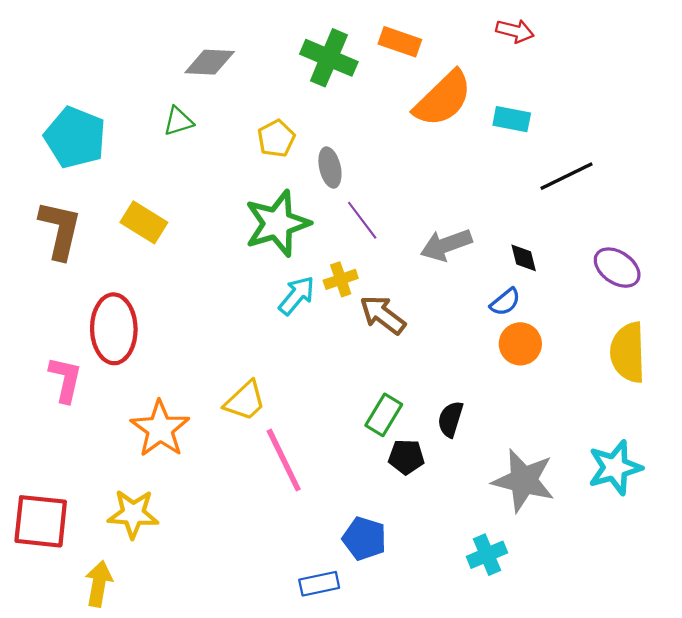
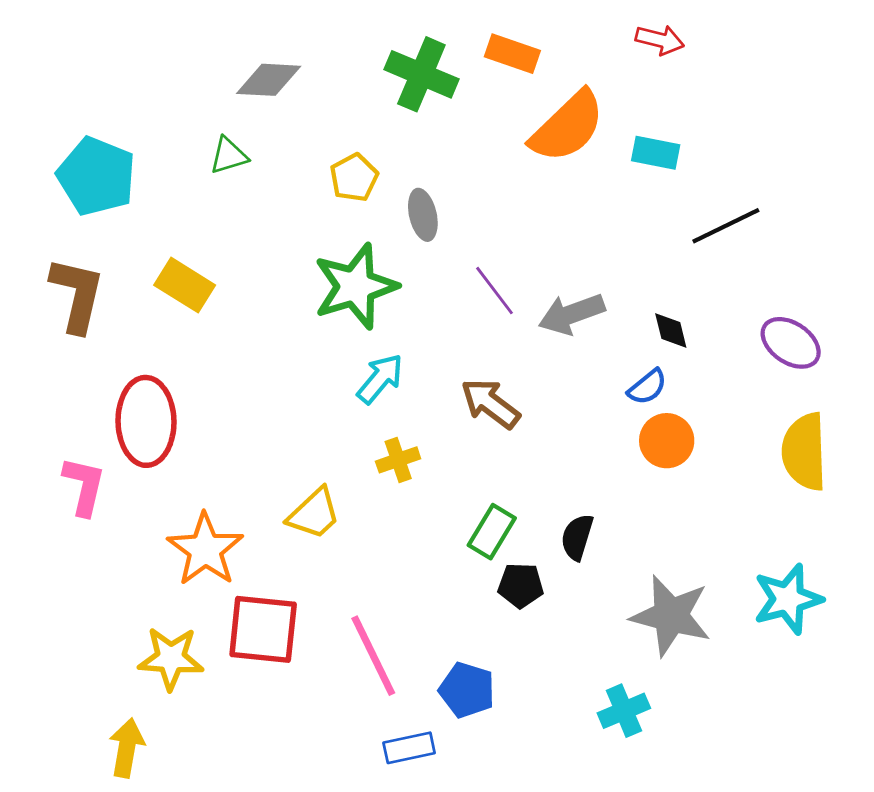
purple line: (362, 220) -> (494, 291), moved
yellow cross: (341, 279) -> (398, 460), moved
pink line: (284, 460) -> (373, 656), moved
red square: (41, 521) -> (263, 629), moved

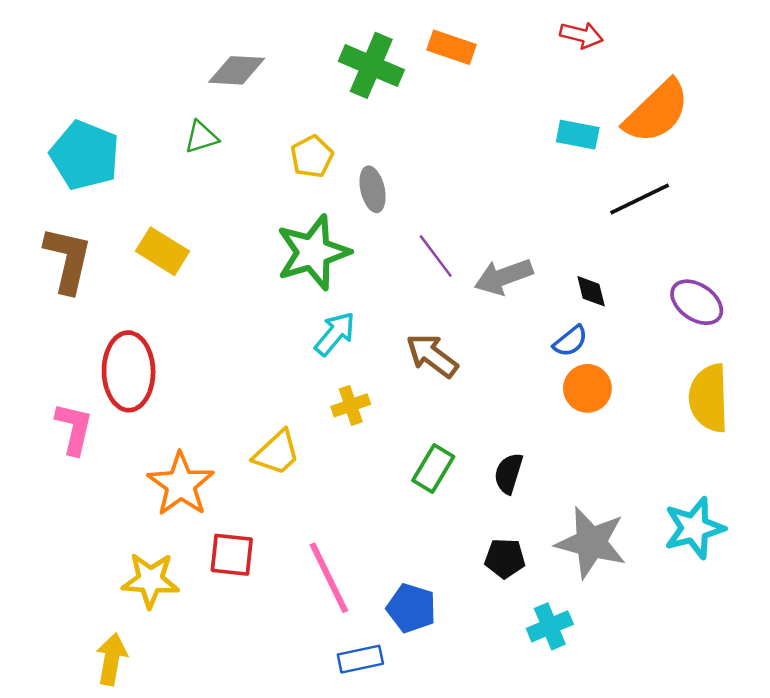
orange semicircle: (567, 127) -> (657, 112), moved
black pentagon: (521, 585) -> (505, 558), moved
red square: (263, 629) -> (232, 555), size x0.7

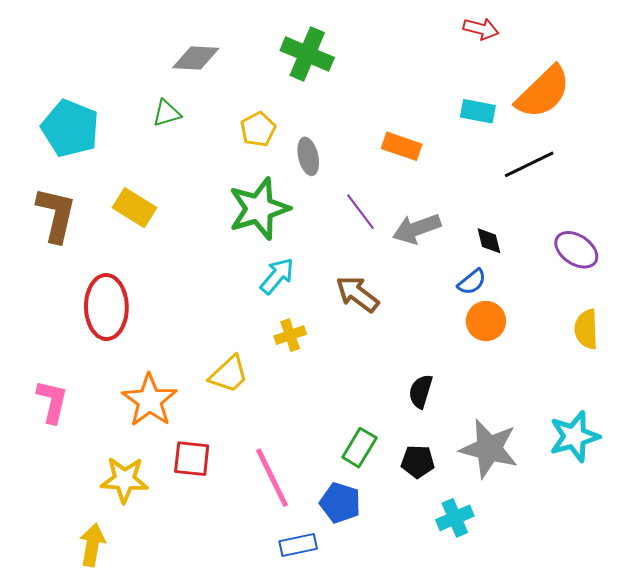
orange rectangle: (451, 47) -> (402, 146), moved
yellow semicircle: (709, 398) -> (586, 329), size x0.7
pink L-shape: (74, 428) -> (52, 401), moved
green rectangle: (433, 469) -> (359, 448), moved

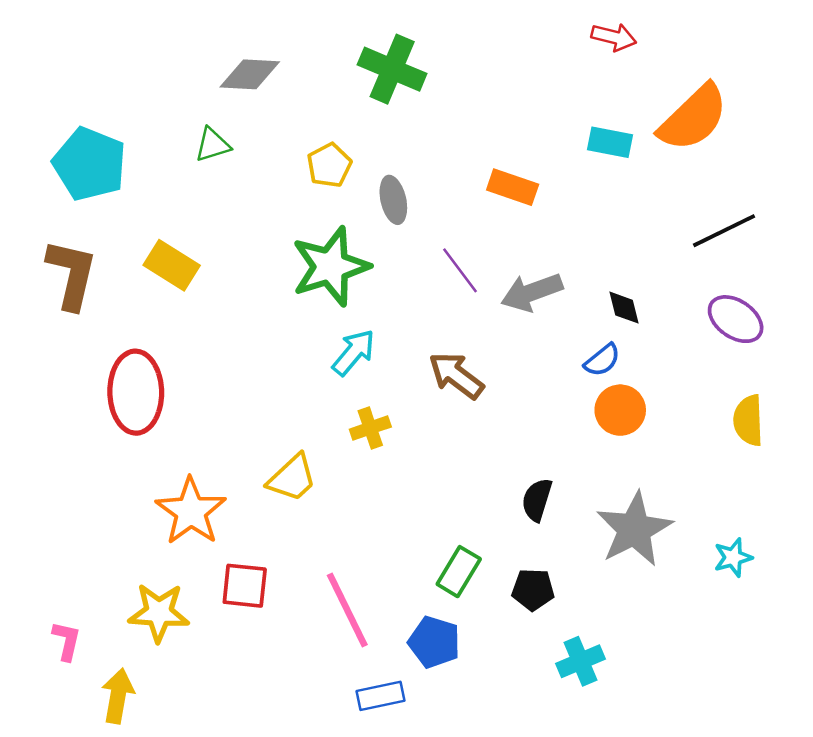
black line: (529, 164) -> (724, 231), moved
pink L-shape: (52, 401) -> (67, 641), moved, size x0.7
cyan star: (574, 437) -> (733, 557), size x0.6
gray star: (489, 449) -> (634, 529), moved, turned 30

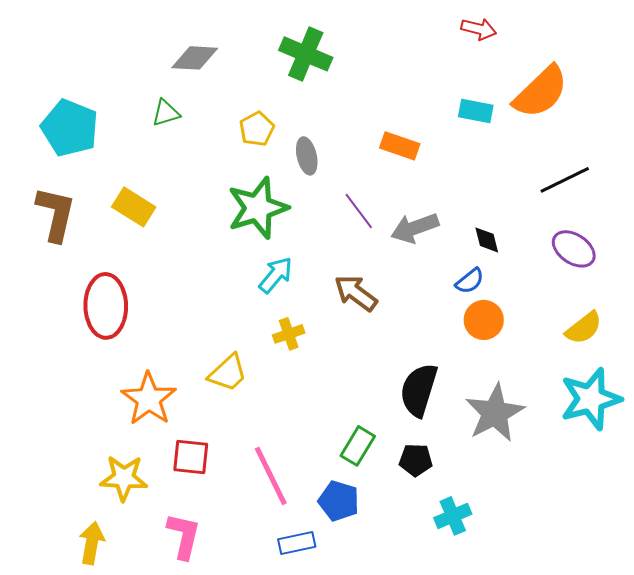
yellow semicircle: (748, 420) -> (584, 328), turned -126
black semicircle: (537, 500) -> (419, 390), size x1.6
cyan star: (733, 557) -> (591, 399), moved, size x2.0
pink L-shape: (67, 641) -> (184, 536), moved, size x1.5

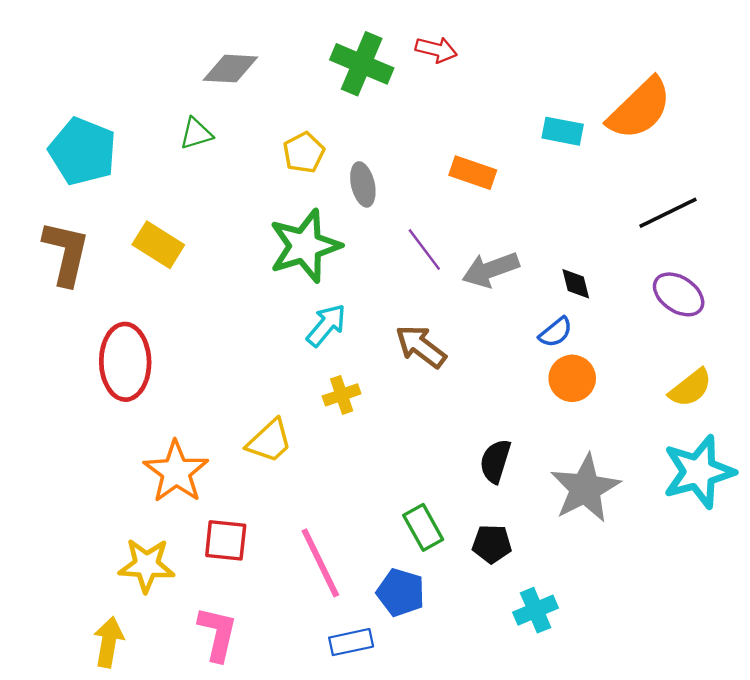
red arrow: (479, 29) -> (436, 50), moved
black semicircle: (419, 390) -> (495, 461), size x0.7
green rectangle: (358, 446) -> (423, 527), turned -60

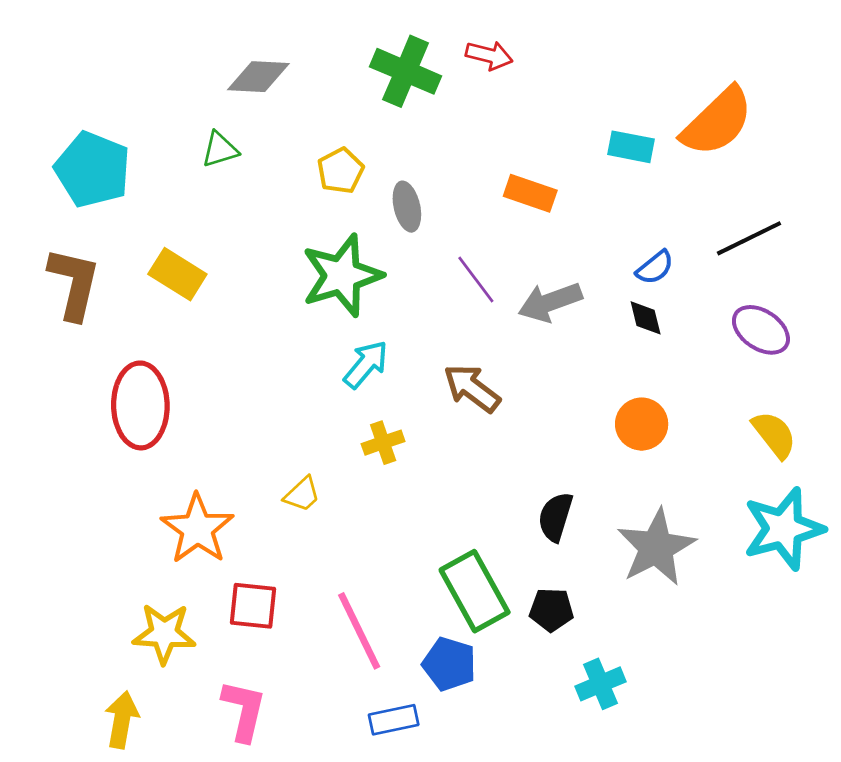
blue semicircle: (556, 332) -> (655, 268), moved
yellow semicircle: (690, 388) -> (774, 435), turned -90
yellow trapezoid: (269, 441) -> (302, 494), size x0.7
green rectangle: (423, 527) -> (475, 591), size x1.5

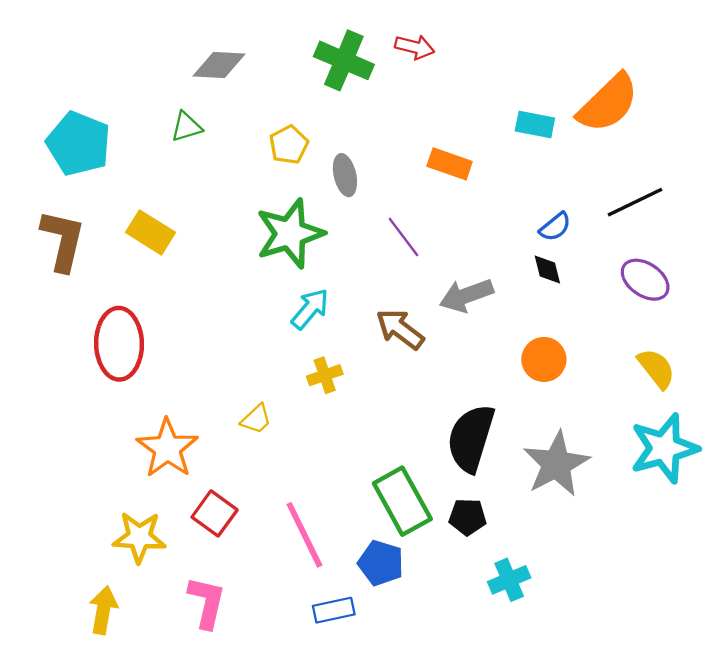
gray arrow: (550, 302) -> (466, 295), moved
black semicircle: (555, 517) -> (471, 438), size x1.6
red square: (253, 606) -> (215, 513), turned 30

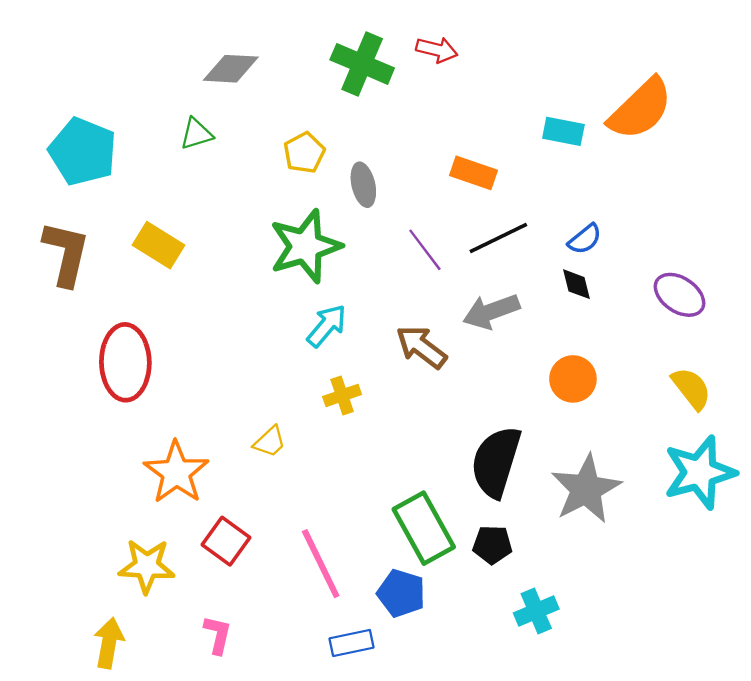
black line: (635, 202) -> (498, 238), moved
pink L-shape: (207, 602) -> (218, 635), size x0.7

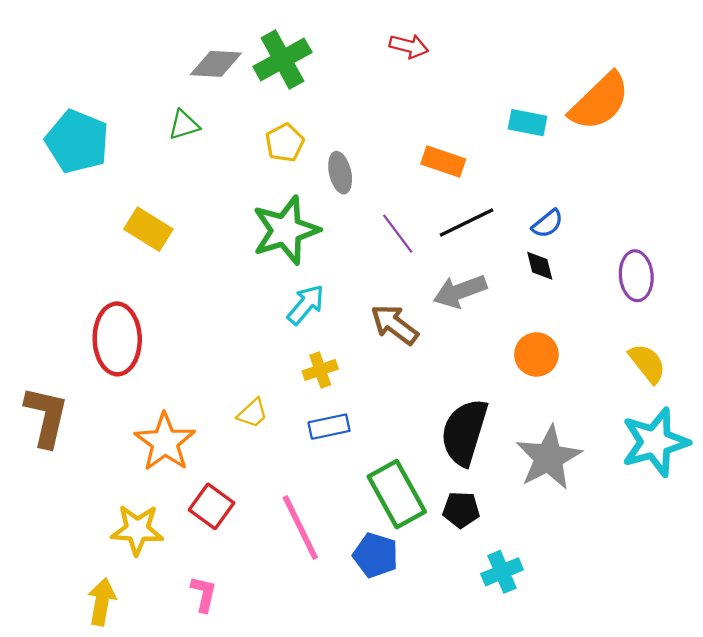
green cross: (362, 64) -> (282, 59), moved, turned 38
brown L-shape: (66, 253) -> (46, 417), moved
purple ellipse: (680, 295) -> (636, 276), turned 51
blue rectangle: (352, 643) -> (329, 427), moved

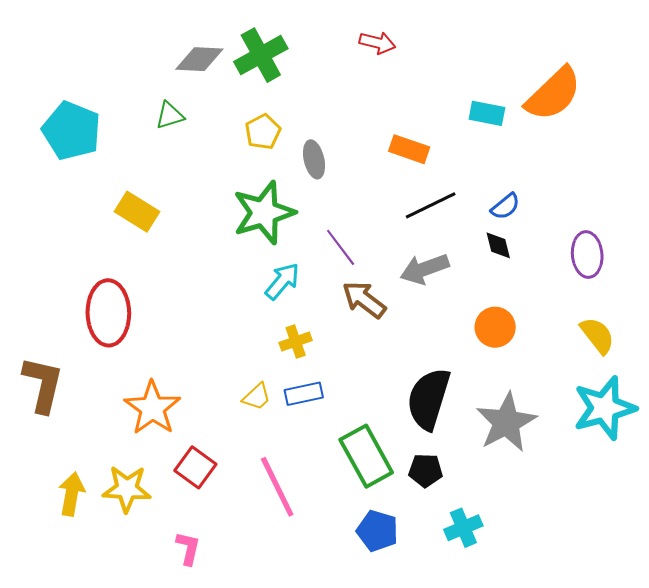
purple line: (398, 234) -> (341, 247), moved
yellow trapezoid: (253, 413) -> (257, 397), moved
blue pentagon: (376, 555) -> (377, 531), moved
yellow arrow: (102, 602) -> (72, 494), moved

